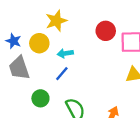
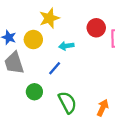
cyan arrow: (65, 53) -> (66, 46), moved

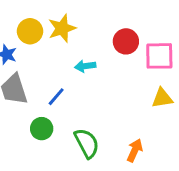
yellow circle: (33, 40) -> (30, 31), moved
blue line: (55, 68) -> (56, 97), moved

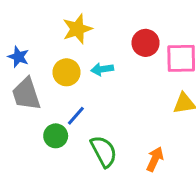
yellow circle: (30, 31) -> (67, 72), moved
blue line: (56, 97) -> (76, 116), moved

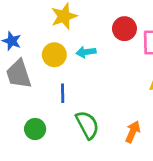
blue line: (76, 116) -> (63, 93), turned -42
green circle: (56, 136) -> (35, 129), moved

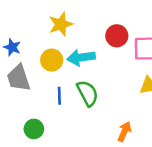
cyan arrow: (86, 52) -> (81, 57), size x1.5
green semicircle: (87, 125) -> (87, 93), moved

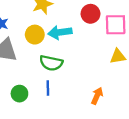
green semicircle: (87, 93) -> (51, 63), moved, turned 130
blue line: (59, 96) -> (48, 88), moved

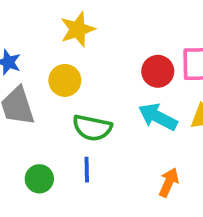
red circle: (90, 14) -> (158, 71), moved
cyan arrow: (60, 32) -> (158, 117), moved, turned 35

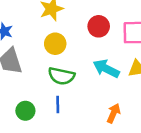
red circle: (158, 71) -> (99, 26), moved
yellow circle: (65, 80) -> (55, 44), moved

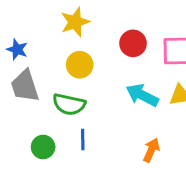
green semicircle: (61, 76) -> (69, 104), moved

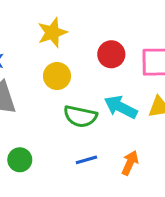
green semicircle: (69, 104) -> (80, 116), moved
blue line: (83, 139) -> (86, 160), moved, turned 75

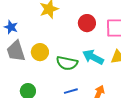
yellow circle: (57, 76) -> (40, 52), moved

